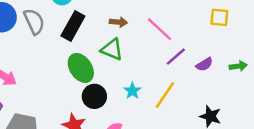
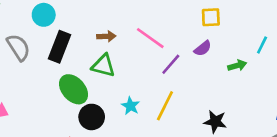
purple semicircle: (204, 64) -> (203, 48), moved

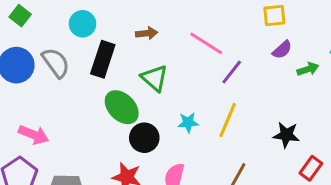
brown arrow: (106, 36) -> (147, 33), moved
purple semicircle: (203, 48) -> (282, 50), moved
green triangle: (103, 66) -> (154, 78), turned 30
cyan star: (130, 106) -> (188, 122), turned -30

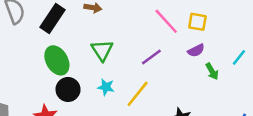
pink line: (206, 43) -> (166, 21), moved
green arrow: (308, 69) -> (212, 71), turned 63
green triangle: (154, 78) -> (102, 50), moved

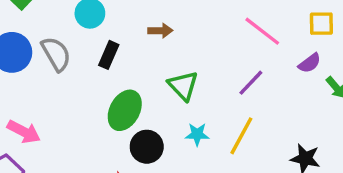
black rectangle: (53, 19) -> (109, 55), size x0.7
yellow square: (197, 22) -> (321, 24), moved
green ellipse: (57, 60) -> (125, 110), turned 68

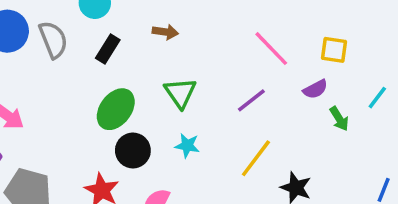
yellow line: (241, 136) -> (256, 158), moved

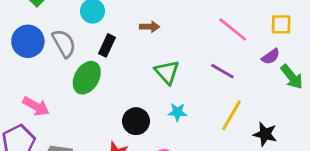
purple line: (251, 100) -> (222, 71), turned 75
green ellipse: (116, 109) -> (87, 78), moved
green arrow: (339, 119) -> (292, 77), size x1.4

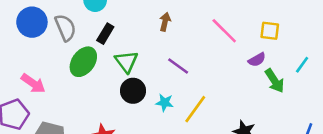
brown arrow: (150, 27) -> (165, 22), moved, turned -84
purple line: (222, 71) -> (178, 66), moved
green triangle: (167, 72) -> (126, 62), moved
yellow line: (232, 115) -> (195, 109), moved
black circle: (136, 121) -> (133, 91), moved

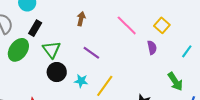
yellow square: (270, 31) -> (162, 25), turned 35
purple semicircle: (257, 60) -> (152, 48), turned -72
green arrow: (275, 81) -> (175, 82), moved

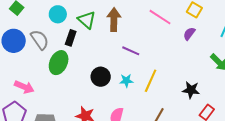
brown arrow: (81, 19) -> (114, 20), size x1.6
purple semicircle: (152, 48) -> (189, 34), turned -120
green triangle: (52, 50) -> (87, 20), moved

